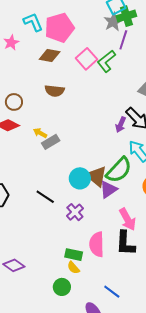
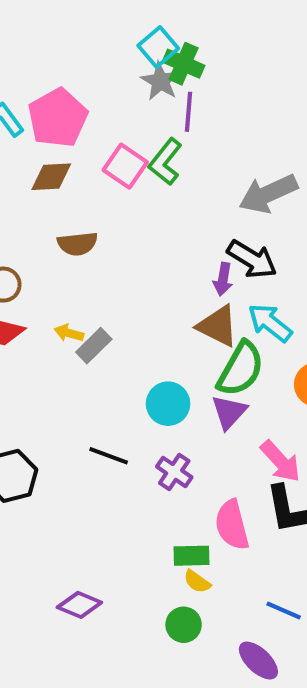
green cross: (126, 16) -> (184, 64), turned -36
brown triangle: (96, 176) -> (218, 326), moved

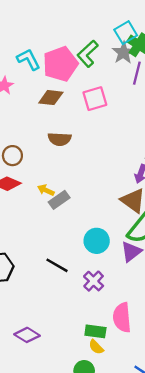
green L-shape: (165, 162) -> (88, 54), moved
pink square: (125, 166) -> (95, 99), turned 30
purple diamond: (79, 605) -> (27, 335), moved

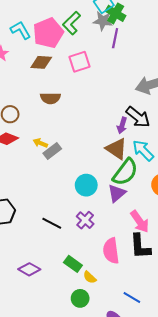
gray star: (124, 53) -> (103, 21), turned -30
black line: (57, 265) -> (52, 223), moved
green rectangle: (95, 331) -> (73, 264), moved, turned 30

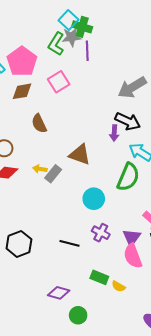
green L-shape: (72, 23) -> (56, 44), moved
brown semicircle: (50, 98) -> (39, 123), turned 78
brown triangle: (116, 149) -> (80, 155), moved
purple triangle: (117, 193) -> (132, 238), moved
green circle: (80, 298) -> (78, 315), moved

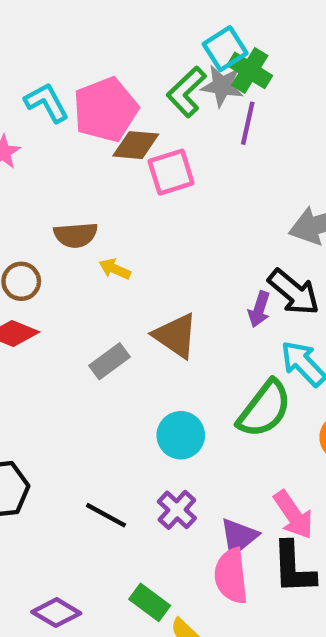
brown diamond: (22, 91) -> (136, 145), moved
brown semicircle: (39, 123) -> (76, 235), moved, turned -84
yellow arrow: (40, 169) -> (115, 269), moved

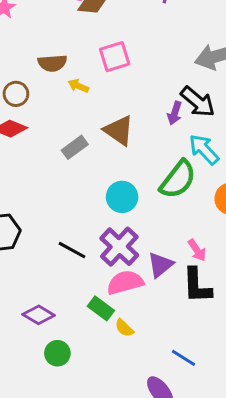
pink square: (171, 172) -> (115, 57), moved
purple cross: (177, 510) -> (119, 247), size x1.5
pink arrow: (293, 515) -> (197, 250), size x0.7
pink semicircle: (231, 576) -> (125, 282), moved, turned 81

